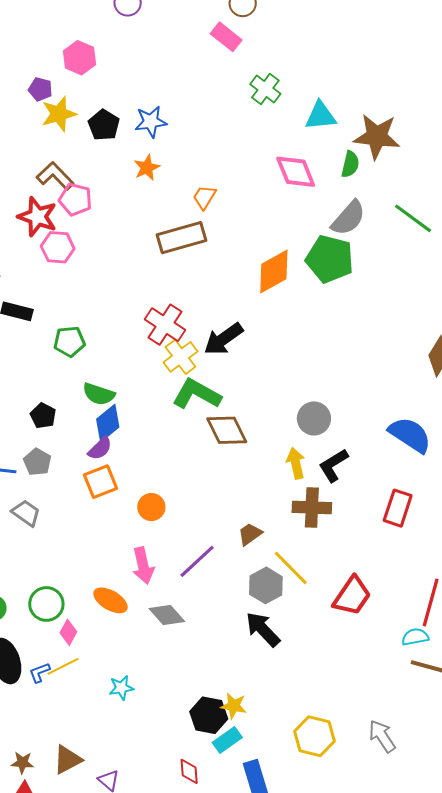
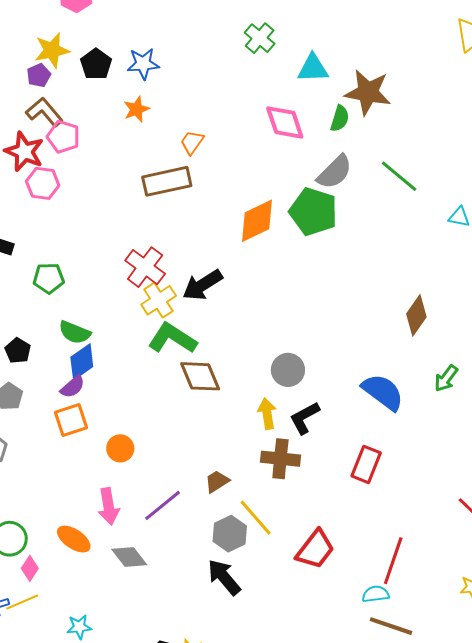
purple pentagon: (40, 89) -> (39, 75), moved, turned 30

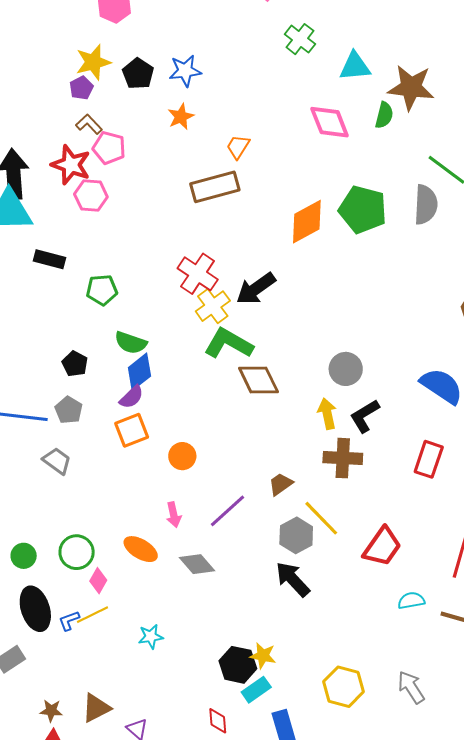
brown L-shape: (44, 112) -> (89, 124), size x0.7
gray semicircle: (335, 172) -> (426, 205), moved, turned -39
pink arrow: (108, 506) -> (174, 515), size x0.7
cyan semicircle: (376, 594) -> (411, 601), moved

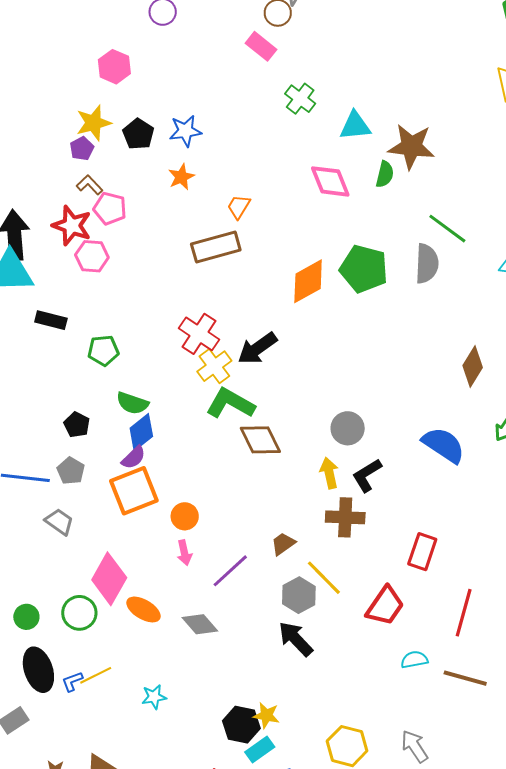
orange square: (132, 430) -> (134, 491), size x1.4
red rectangle: (429, 459) -> (422, 552), moved
pink arrow: (174, 515) -> (184, 553), moved
pink diamond: (98, 581) -> (109, 579), moved, size x2.0

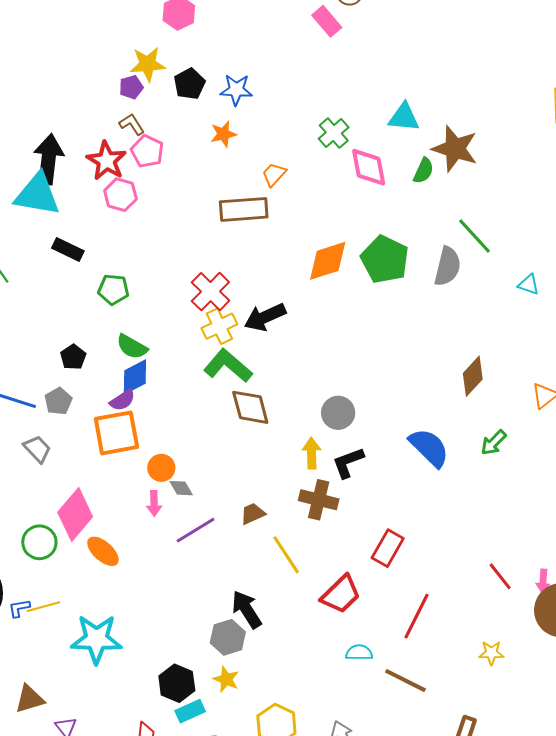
green cross: (300, 99) -> (334, 133), moved
gray hexagon: (299, 595) -> (228, 637), moved
gray diamond: (200, 624) -> (181, 488), moved, size x0.7
cyan star: (154, 697) -> (96, 639), size x2.0
yellow star: (266, 715) -> (226, 679), moved

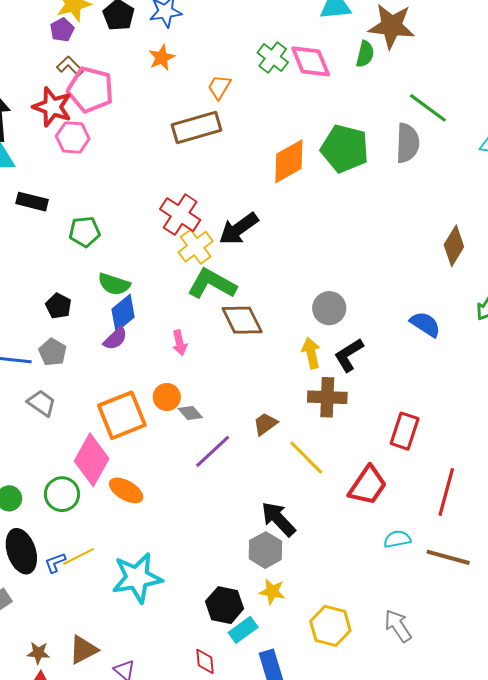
green cross: (334, 133) -> (273, 58), moved
pink pentagon: (147, 151) -> (90, 90), size x1.4
orange square: (116, 433) -> (122, 415), moved
blue semicircle: (429, 448) -> (425, 324), size x0.7
pink arrow: (154, 503) -> (180, 343), moved

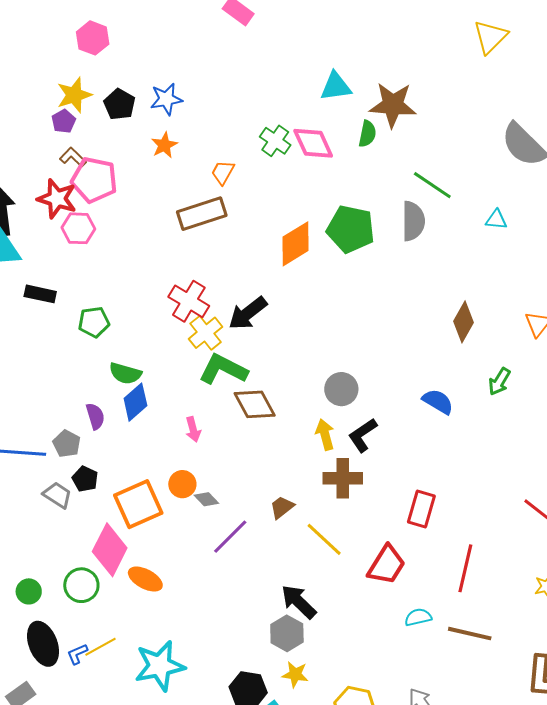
black pentagon: (58, 306) -> (85, 479), moved
purple semicircle: (115, 338) -> (95, 416), moved, turned -60

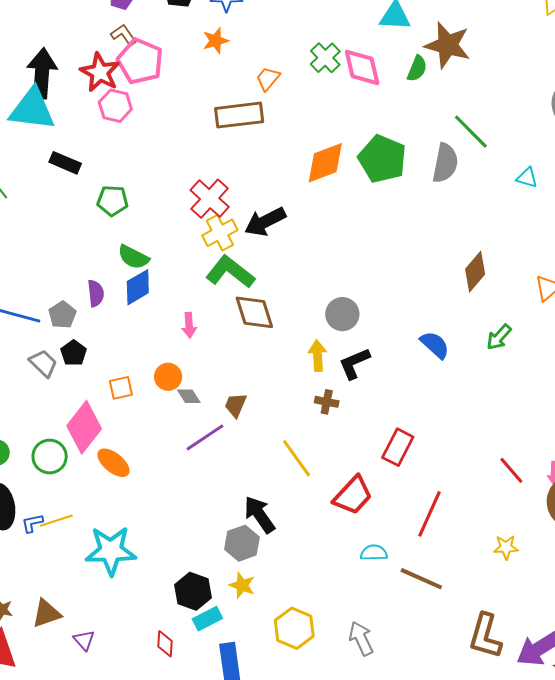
brown cross: (343, 478) -> (327, 402), size x0.6
orange square: (138, 504) -> (121, 388), size x0.5
brown trapezoid: (282, 507) -> (236, 405), moved, turned -40

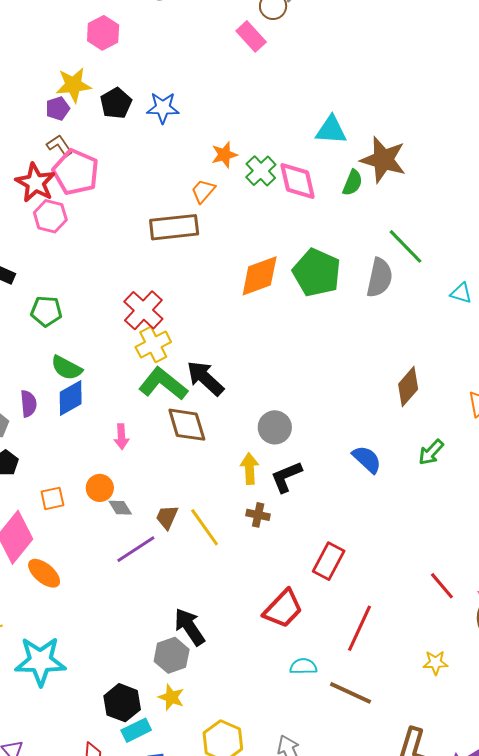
orange star: (216, 41) -> (224, 155), moved
black arrow: (265, 222) -> (205, 378), moved, turned 69
yellow line: (297, 458) -> (205, 527), moved

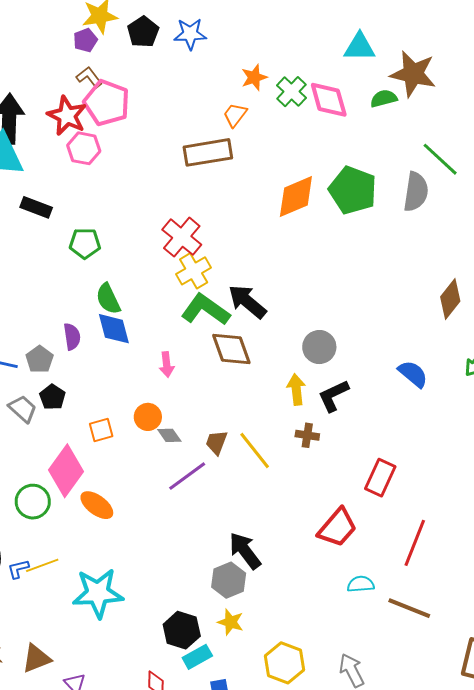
green semicircle: (353, 183) -> (384, 98), turned -124
green semicircle: (67, 368) -> (108, 299), turned 40
blue diamond: (71, 398) -> (114, 329), turned -72

